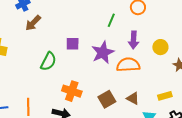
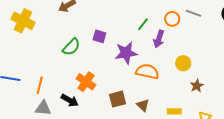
purple arrow: (134, 40) -> (159, 39), moved

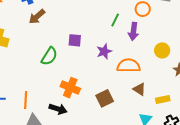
purple star: (126, 53) -> (104, 51), size x0.7
brown triangle: (143, 105) -> (139, 89), moved

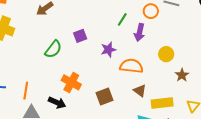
purple square: (75, 40) -> (80, 36), turned -32
yellow rectangle: (163, 99) -> (162, 103), size x1.5

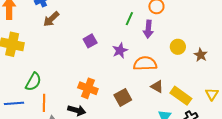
green semicircle: (53, 49) -> (33, 82), moved
brown star: (182, 75) -> (201, 55), moved
yellow rectangle: (162, 103) -> (181, 96), turned 50

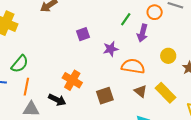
yellow rectangle: (181, 96) -> (165, 93), moved

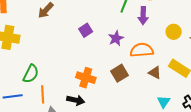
brown square: (105, 96) -> (120, 73), moved

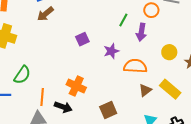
brown square: (120, 73) -> (108, 110), moved
brown triangle: (155, 73) -> (145, 90), turned 48
orange line: (43, 94) -> (42, 97), moved

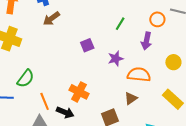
green line: (123, 20) -> (120, 24), moved
brown triangle: (145, 90) -> (131, 98), moved
orange line: (42, 97) -> (45, 101), turned -30

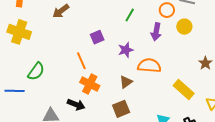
yellow circle: (173, 62) -> (184, 27), moved
brown triangle: (131, 98) -> (126, 82), moved
orange line: (45, 101) -> (81, 61), moved

